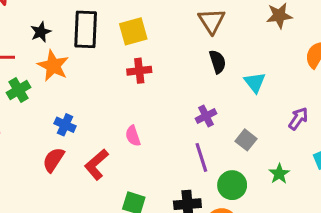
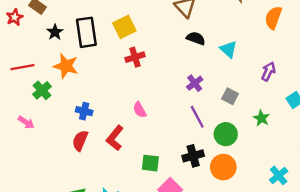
black star: (41, 32) -> (55, 32), moved
black semicircle: (218, 62) -> (196, 38), turned -42

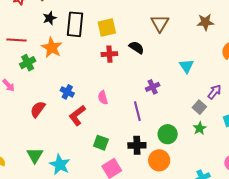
black semicircle: (196, 38) -> (137, 47), moved
gray square: (230, 96) -> (199, 107), moved
blue cross: (84, 111) -> (67, 92), moved
purple line: (197, 117) -> (137, 111), moved
red semicircle: (80, 141) -> (38, 109), moved

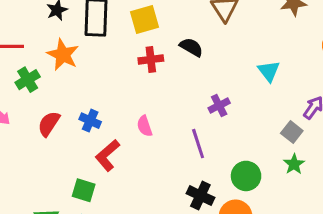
red semicircle: (38, 109) -> (49, 124), moved
green square: (101, 143) -> (84, 190), moved
black cross: (137, 145) -> (200, 196), turned 30

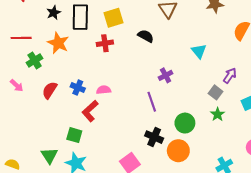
red cross: (151, 59) -> (105, 43), moved
pink semicircle: (145, 126) -> (104, 90), moved, turned 104

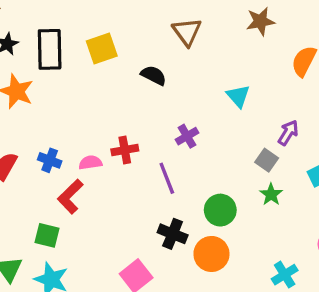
red cross: (105, 43) -> (125, 150), moved

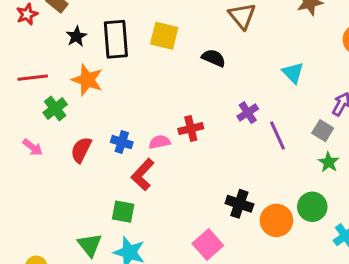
yellow square: (102, 48) -> (164, 36), turned 36
purple line: (167, 178) -> (277, 136), moved
green circle: (220, 210) -> (312, 207), moved

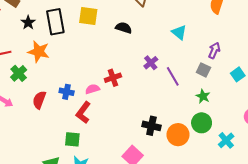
green star: (329, 162) -> (203, 96), moved

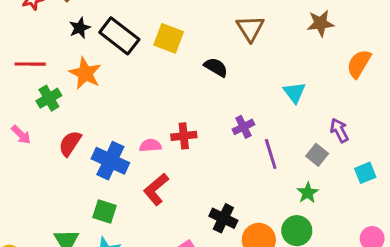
black rectangle: (55, 22) -> (119, 36), turned -55
purple arrow: (214, 50) -> (339, 130), turned -63
blue cross: (67, 92) -> (110, 161), moved, size x1.6
red L-shape: (83, 113) -> (156, 189), moved

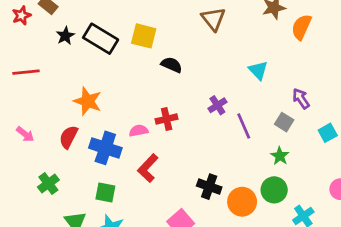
orange semicircle: (359, 64) -> (301, 27), moved
black semicircle: (216, 67) -> (172, 65), moved
orange star: (85, 73) -> (88, 101), moved
green cross: (49, 98) -> (48, 183), moved

